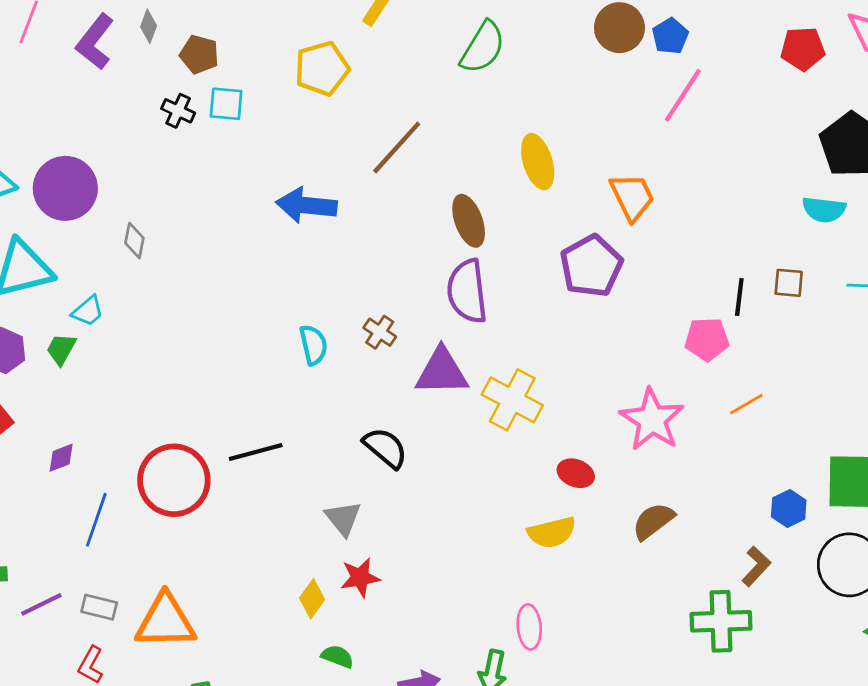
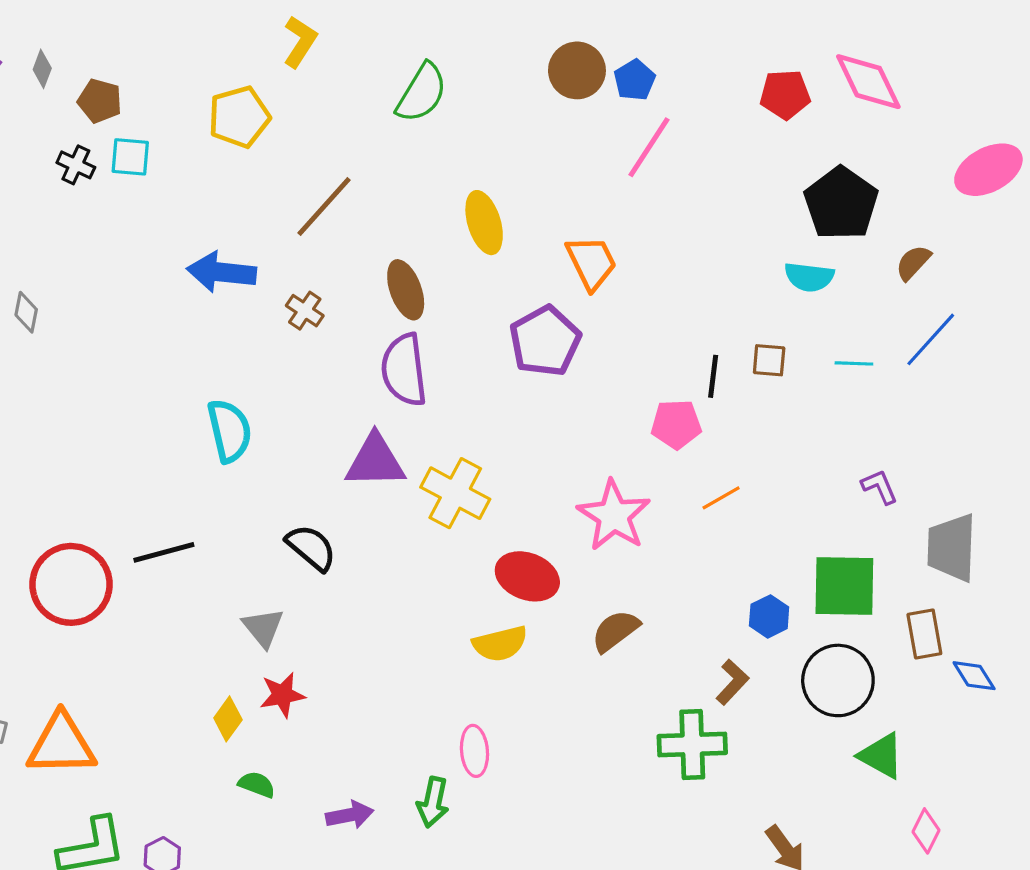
brown cross: (380, 332) -> (305, 311), moved
cyan semicircle: (313, 345) -> (230, 431), size x1.4
red ellipse: (576, 473) -> (527, 576), size x1.5

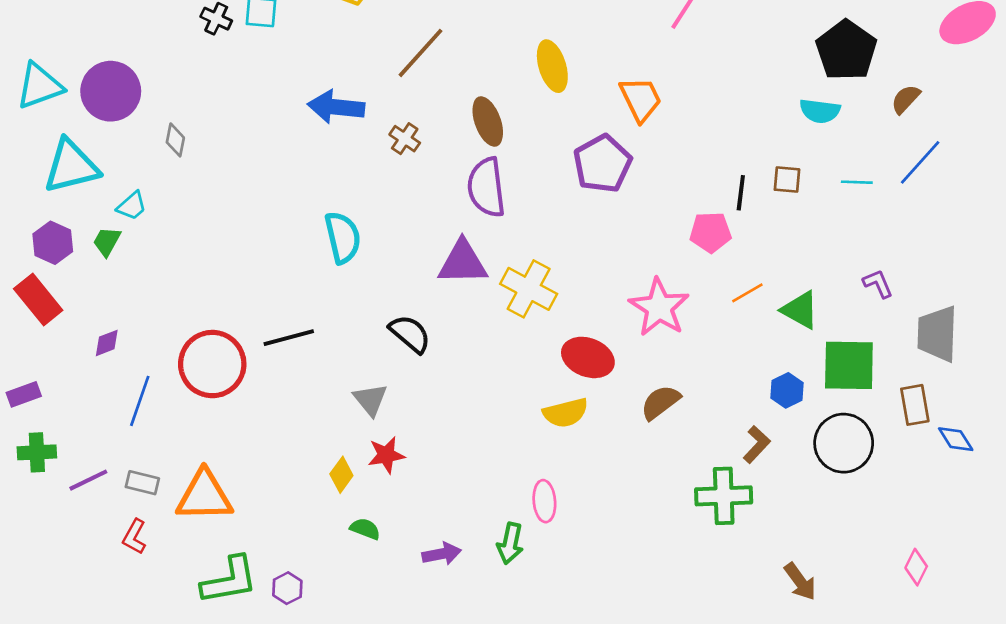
green triangle: (881, 756) -> (800, 310), moved

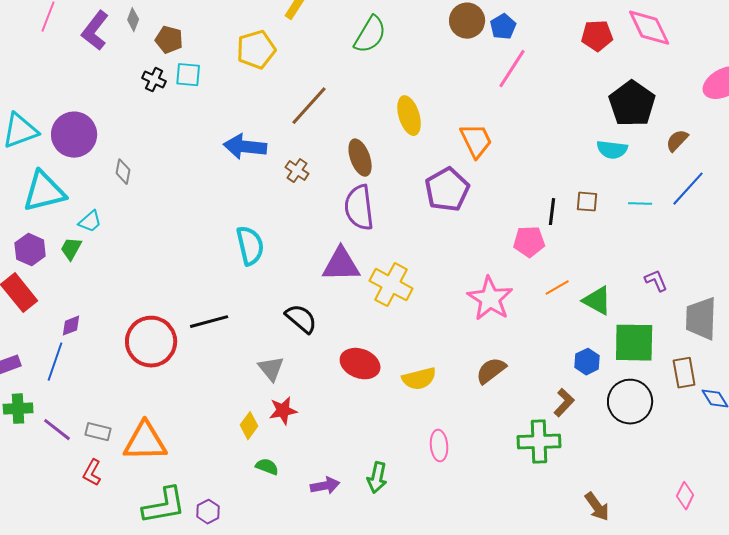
red ellipse: (588, 357) -> (360, 364), moved
blue line: (140, 401) -> (55, 362), moved
purple line: (88, 480) -> (57, 430), turned 64
pink ellipse: (544, 501) -> (439, 446), moved

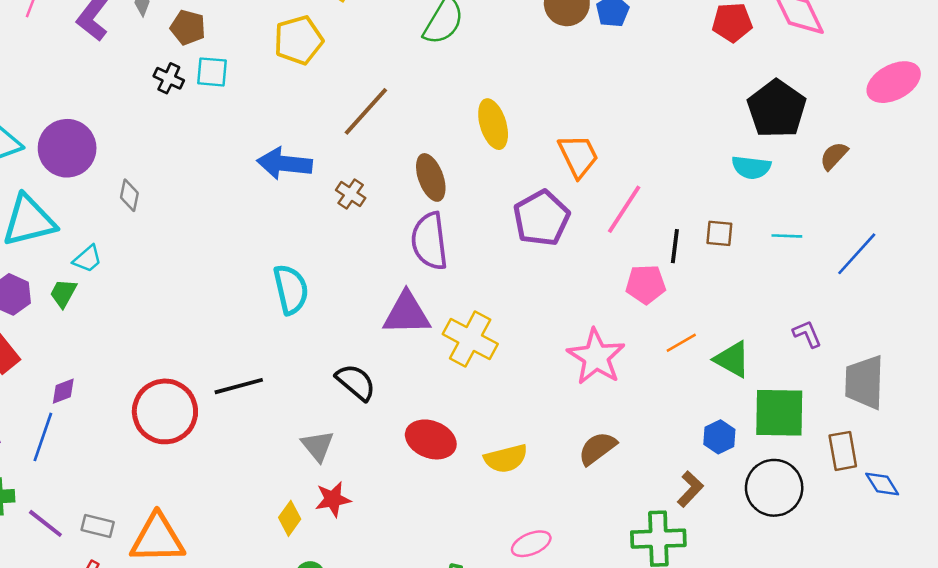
pink line: (512, 69) -> (624, 209), moved
blue line: (688, 189) -> (857, 254), moved
pink ellipse: (439, 446) -> (531, 544), turned 72

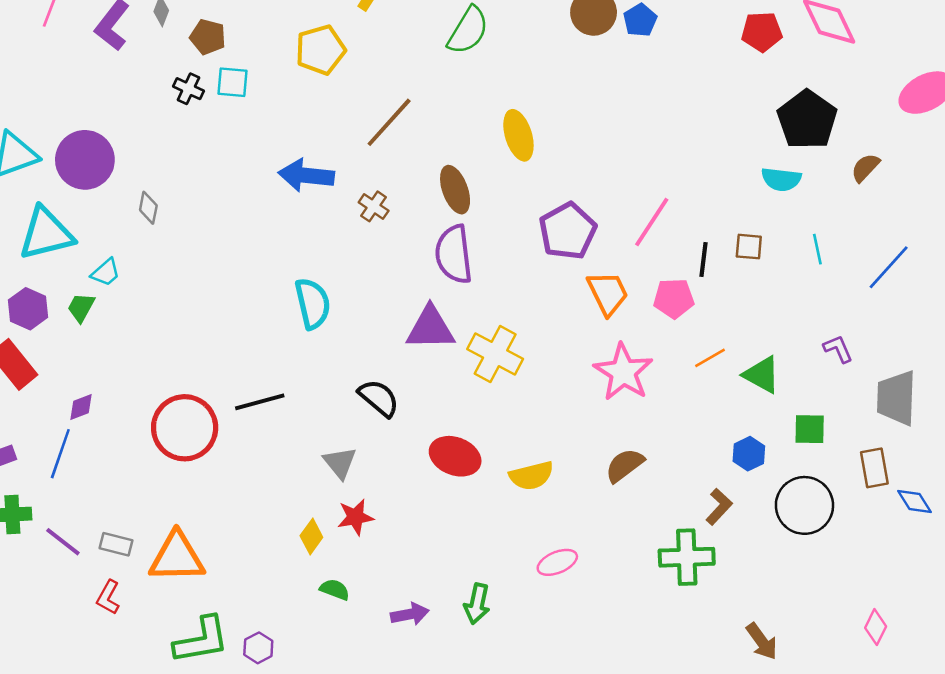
orange trapezoid: (578, 156) -> (608, 293), moved
cyan line: (787, 236) -> (817, 249), turned 76
green square: (779, 413) -> (810, 429), size x0.6

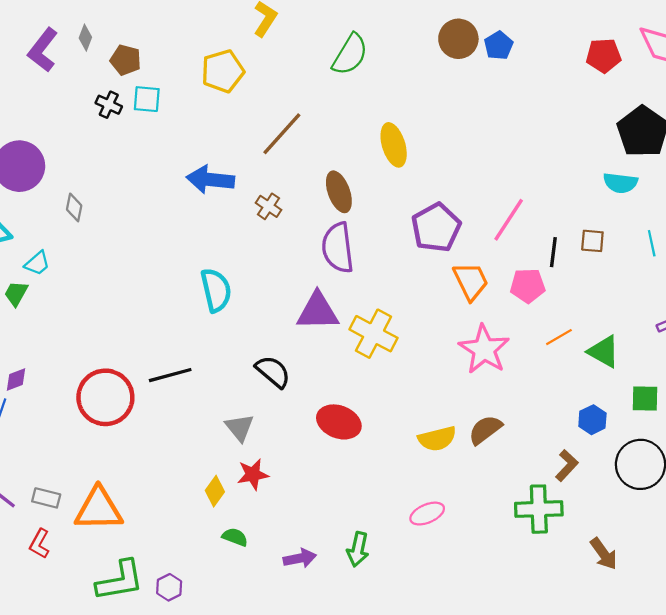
yellow semicircle: (531, 476) -> (437, 439), moved
brown arrow: (762, 641) -> (604, 554), moved

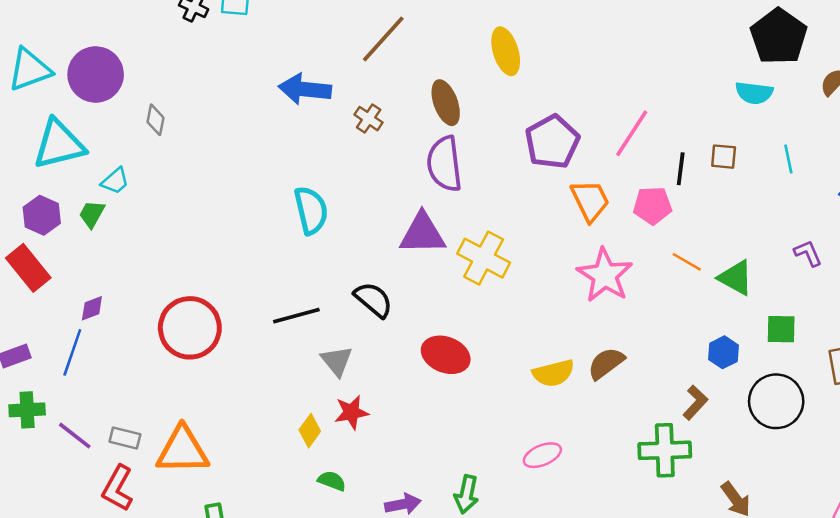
orange line: (559, 337) -> (687, 262), turned 60
black line: (170, 375) -> (296, 316), moved
red L-shape: (39, 544) -> (118, 488), size x1.4

